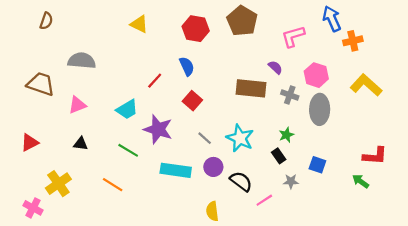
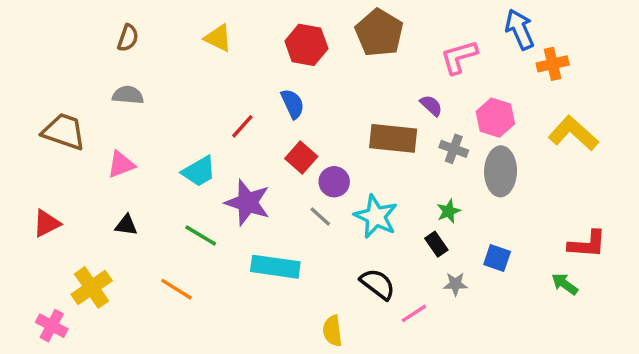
brown semicircle: (46, 21) -> (128, 38), moved
gray semicircle: (82, 61) -> (128, 95), size x0.7
purple circle: (213, 167) -> (334, 182), moved

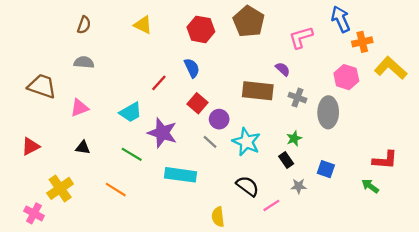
pink hexagon: (495, 118) -> (346, 77), moved
yellow L-shape: (573, 133) -> (391, 68), moved

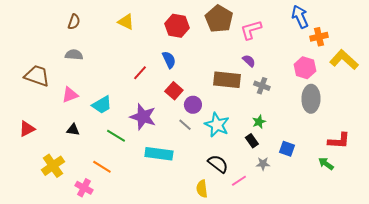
pink L-shape: (301, 37) -> (251, 30), moved
cyan trapezoid: (131, 112) -> (102, 105), moved
gray ellipse: (328, 112) -> (311, 99), moved
pink cross: (34, 213) -> (84, 188), moved
yellow semicircle: (218, 217) -> (202, 189), moved

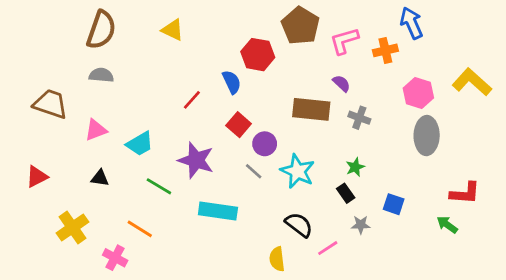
brown semicircle: (74, 22) -> (101, 30), size x1.8
red hexagon: (177, 26) -> (258, 55), moved
orange cross: (319, 37) -> (385, 50), moved

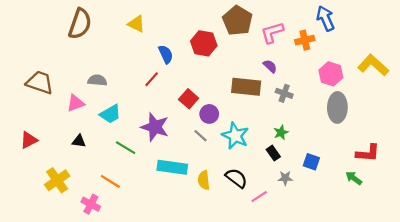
gray semicircle: (101, 75) -> (97, 80), moved
blue semicircle: (232, 82) -> (166, 54), moved
yellow semicircle: (277, 259) -> (204, 180), moved

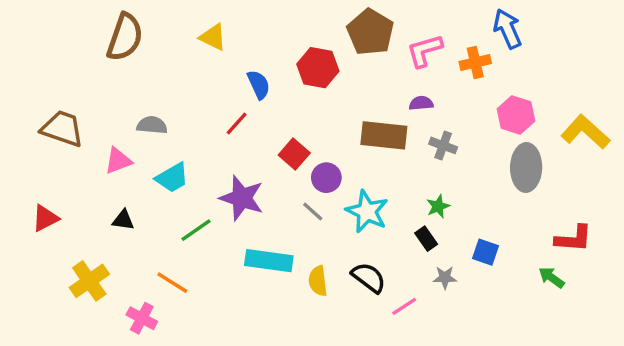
yellow L-shape: (373, 65) -> (585, 132), moved
purple semicircle: (270, 66) -> (421, 103), turned -48
green line: (126, 148) -> (196, 230), turned -66

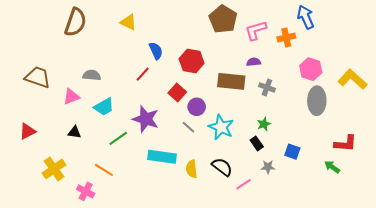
red hexagon: (318, 68) -> (192, 61), moved

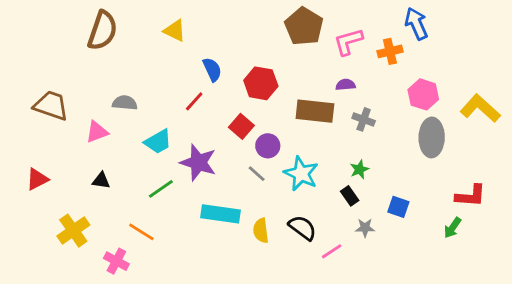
cyan trapezoid: (104, 107) -> (158, 142), moved
green arrow: (332, 167) -> (452, 228), turned -91

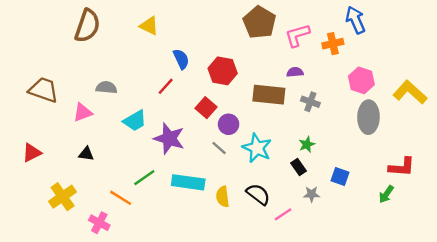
green line: (161, 189) -> (144, 178), moved

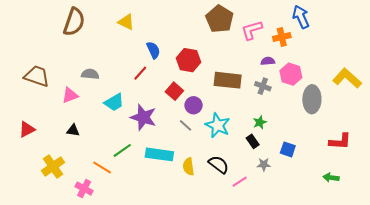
purple semicircle: (295, 72) -> (268, 61), moved
pink hexagon: (361, 80) -> (291, 74), moved
green arrow: (386, 194) -> (331, 178), moved, turned 63

